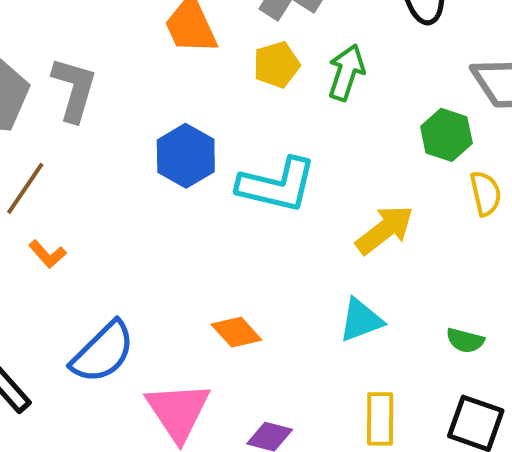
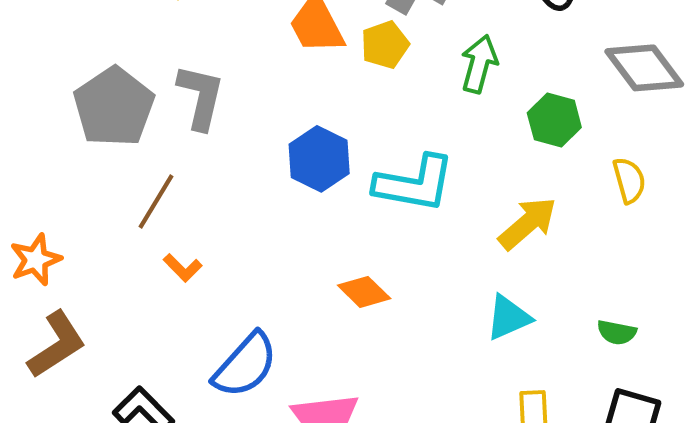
yellow pentagon: (276, 65) -> (385, 45), moved
green hexagon: (446, 135) -> (554, 120), moved
orange diamond: (236, 332) -> (364, 292), moved

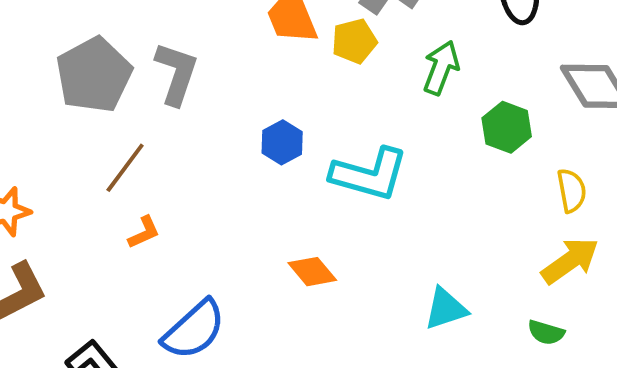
blue hexagon: (319, 159) -> (282, 142), size x0.7
yellow arrow: (528, 223) -> (570, 261), moved
orange L-shape: (183, 268) -> (144, 232), turned -75

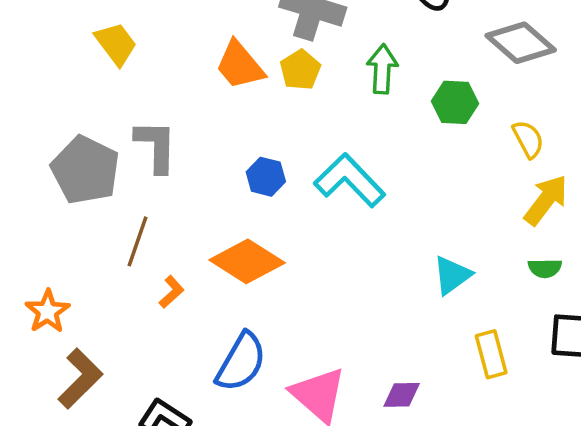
cyan L-shape: (369, 174) -> (350, 180), turned -132
orange diamond: (312, 272) -> (247, 261), moved, size x1.6

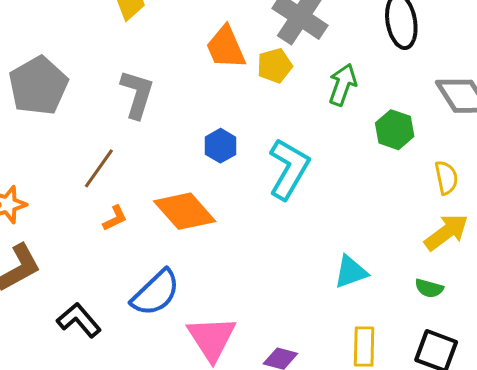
gray pentagon: (85, 170) -> (38, 86), moved
cyan L-shape: (350, 180) -> (289, 169), turned 58

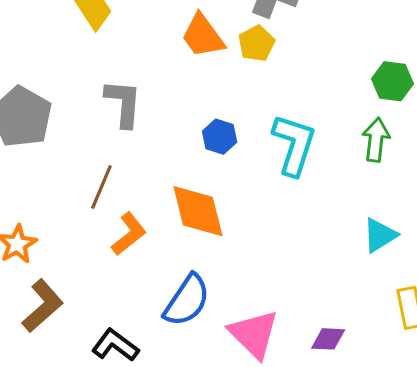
green arrow: (343, 85) -> (376, 140), moved
orange diamond: (185, 211) -> (198, 211), turned 40
orange L-shape: (115, 218) -> (129, 234), size x1.5

